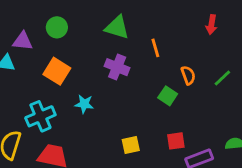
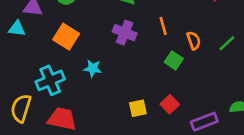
orange line: (155, 48) -> (163, 26), moved
red square: (176, 141) -> (170, 104), moved, turned -36

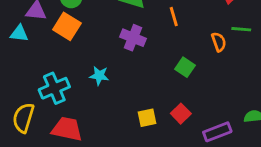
orange line: (163, 26) -> (174, 17), moved
orange square: (66, 37) -> (67, 26), moved
orange semicircle: (194, 41) -> (219, 42), moved
green line: (227, 43) -> (241, 29), moved, turned 48

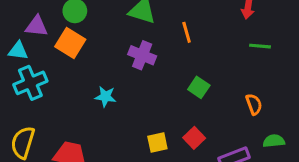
orange semicircle: (219, 42) -> (254, 104), moved
cyan cross: (54, 88) -> (30, 83), moved

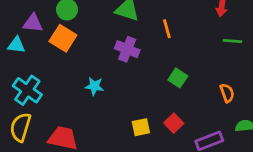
cyan cross: (30, 83) -> (27, 90), moved, turned -32

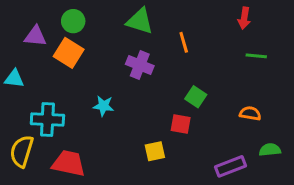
cyan triangle: (16, 45) -> (14, 79), moved
cyan cross: (27, 90) -> (47, 119), moved, turned -32
orange semicircle: (227, 93) -> (250, 113), turned -60
red square: (174, 123) -> (181, 124), moved, turned -36

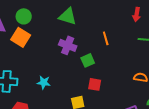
orange line: (184, 42) -> (106, 38), moved
green square: (196, 97) -> (88, 60), moved, turned 32
cyan star: (103, 106) -> (44, 82), moved

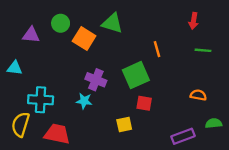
orange square: (21, 37) -> (84, 39), moved
purple cross: (68, 45) -> (96, 80), moved
green square: (88, 60) -> (136, 75), size x1.6

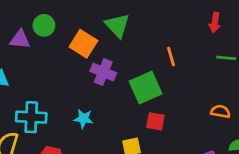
green circle: (61, 23) -> (44, 25), moved
green triangle: (112, 23) -> (117, 25), turned 30
purple cross: (96, 80) -> (103, 72), moved

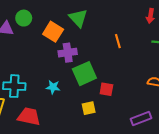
purple cross: (103, 72) -> (68, 53), turned -30
green square: (146, 88) -> (84, 74), moved

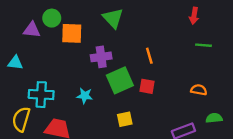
orange square: (53, 32) -> (72, 33), moved, turned -30
orange line: (118, 41) -> (149, 56), moved
red square: (106, 89) -> (147, 86), moved

